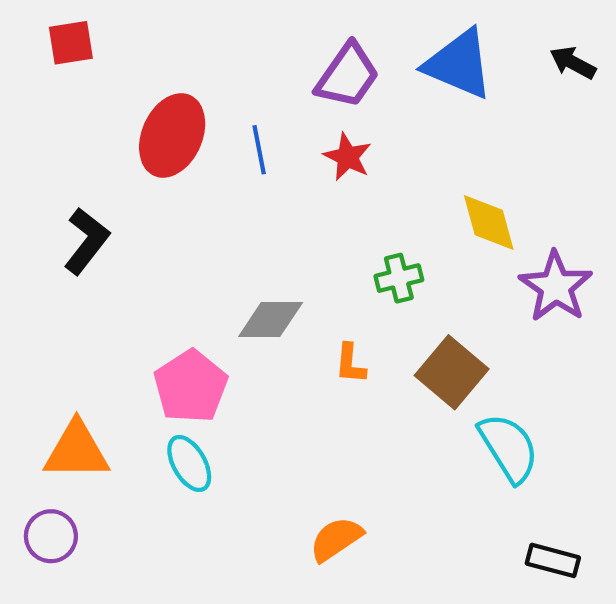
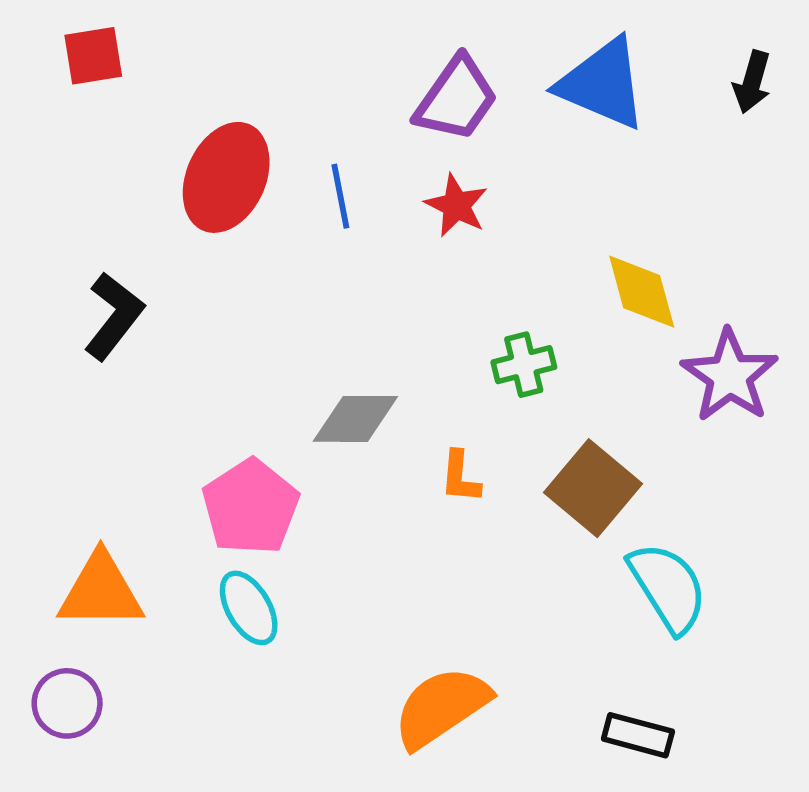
black arrow: (573, 63) -> (752, 82), turned -102
orange semicircle: (336, 539) -> (441, 707), size x1.4
black rectangle: (553, 560) -> (638, 735), moved

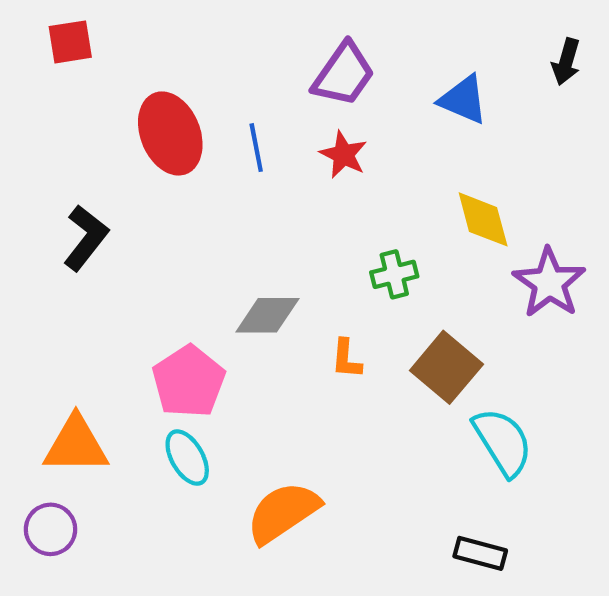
blue triangle: (602, 84) -> (463, 100), moved, size x0.7
red ellipse: (226, 177) -> (170, 133), turned -46
orange semicircle: (441, 707) -> (283, 512), moved

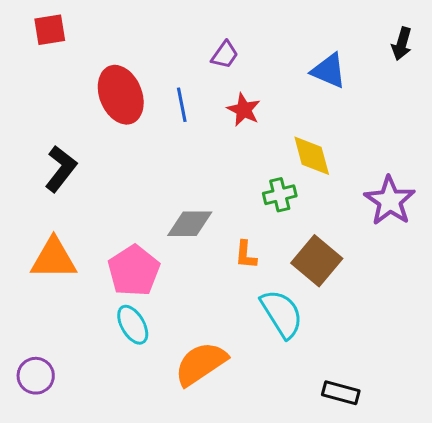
purple trapezoid: (344, 74) -> (225, 55), moved, size x0.6
yellow diamond: (483, 219) -> (312, 156), moved
cyan semicircle: (503, 442) -> (282, 314), moved
orange triangle: (76, 445) -> (54, 259), moved

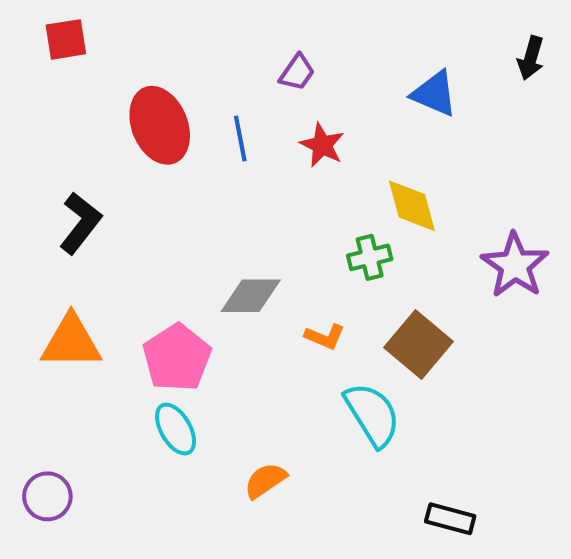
orange L-shape: (246, 255) -> (325, 337), turned -72
orange semicircle: (201, 364) -> (265, 481), size x0.6

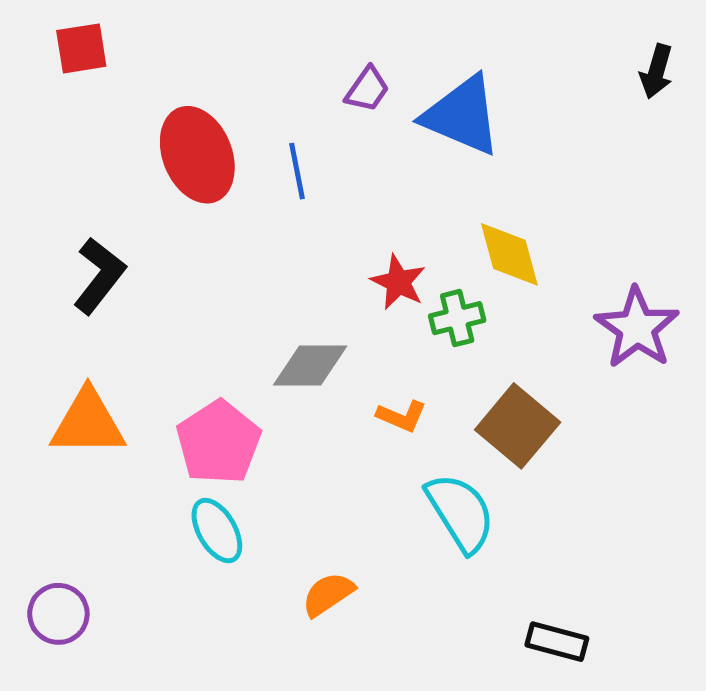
blue triangle: (434, 94) -> (462, 115), moved, size x1.4
red star: (322, 145) -> (398, 282), moved

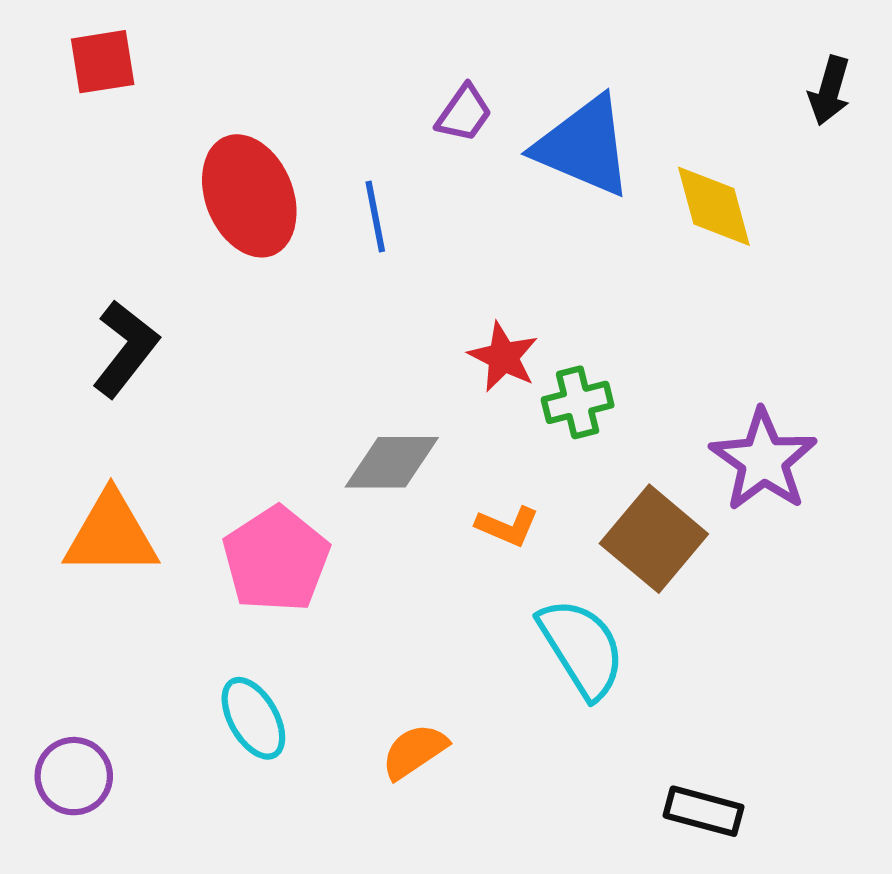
yellow diamond: (509, 254) -> (714, 206), moved
purple star: (637, 328) -> (763, 460), moved
cyan ellipse: (217, 531) -> (253, 718), moved

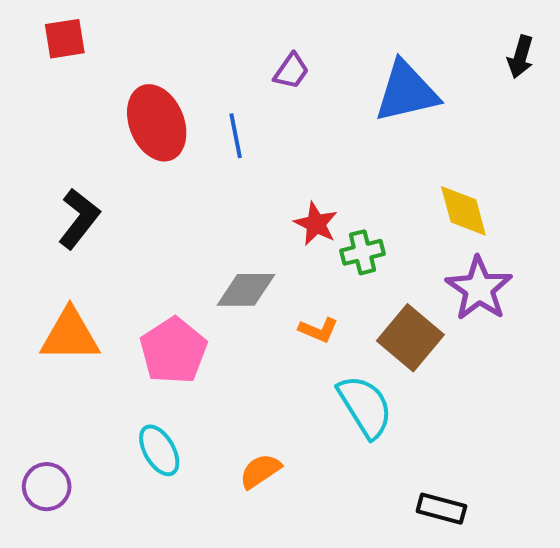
blue triangle: (584, 146) -> (407, 92), moved, turned -36
yellow diamond: (714, 206) -> (463, 211), moved

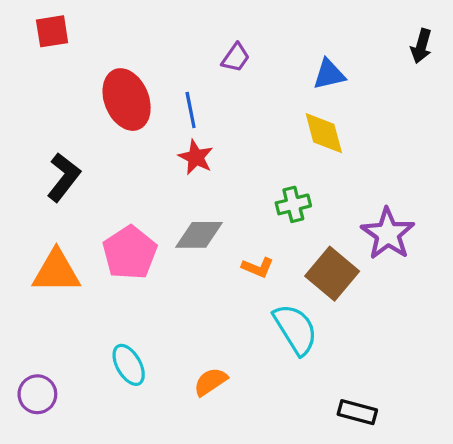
blue triangle: (407, 92) -> (329, 74), size x0.6
yellow diamond: (463, 211) -> (324, 133), moved
red star: (316, 224) -> (196, 157), moved
pink pentagon: (173, 351) -> (130, 253), moved

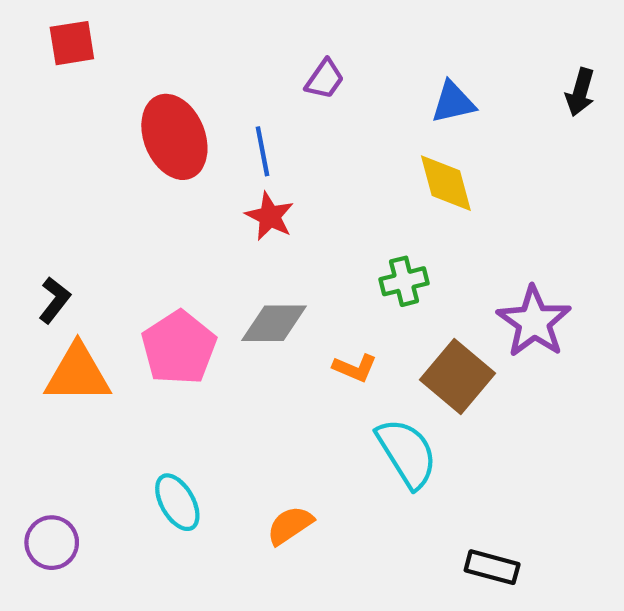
black arrow: (421, 46) -> (580, 92), moved
black L-shape: (64, 177) -> (55, 300), moved, size x0.7

